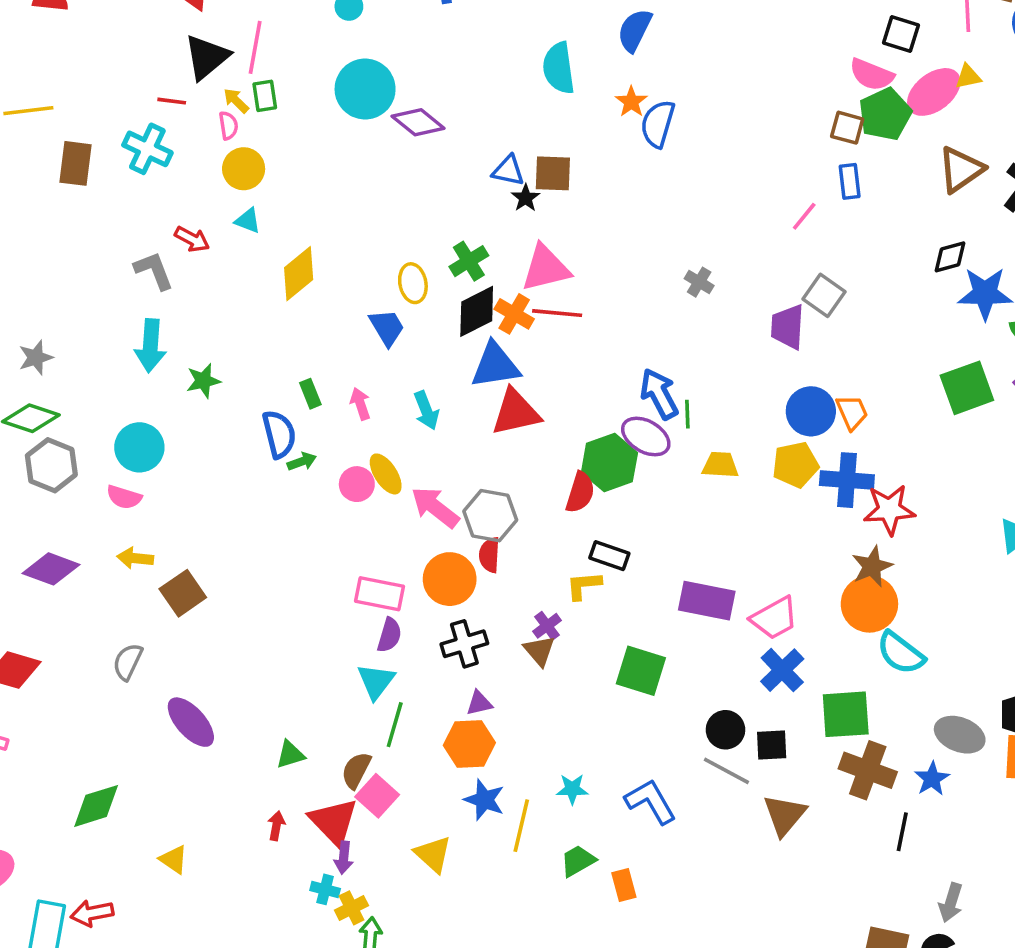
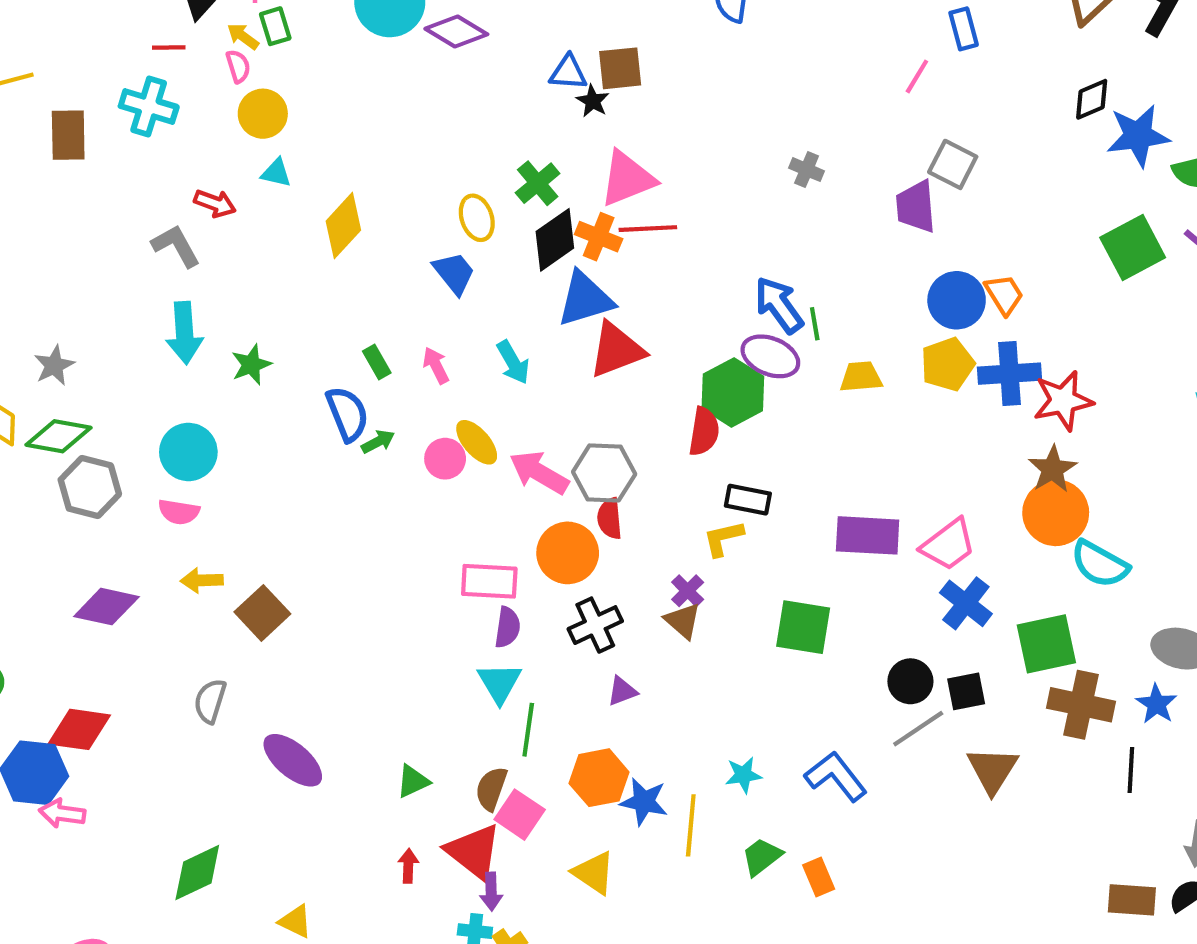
orange hexagon: (469, 744) -> (599, 778), moved
gray line: (726, 771) -> (918, 729), turned -54

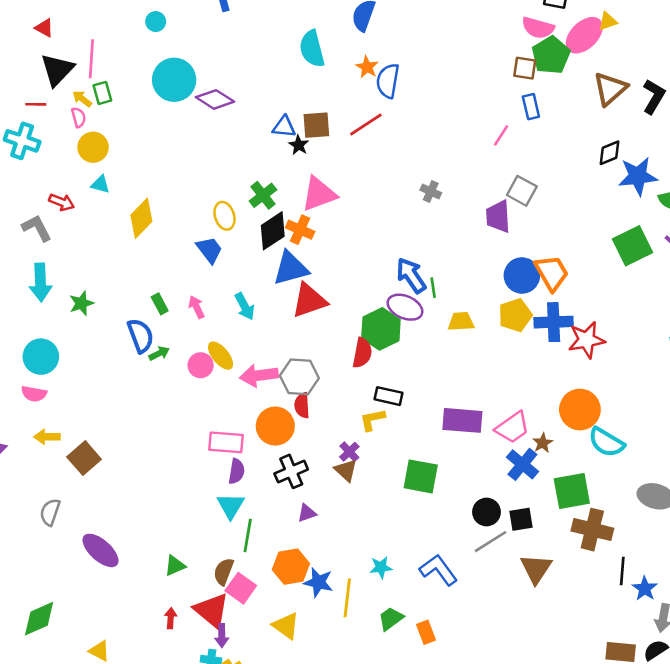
red line: (648, 229) -> (366, 125), moved, turned -32
orange trapezoid: (1004, 295) -> (552, 273), size x1.4
brown star: (1053, 469) -> (543, 443), moved, size x0.7
pink arrow: (539, 472) -> (259, 375), turned -39
blue star: (1156, 704) -> (645, 589), moved

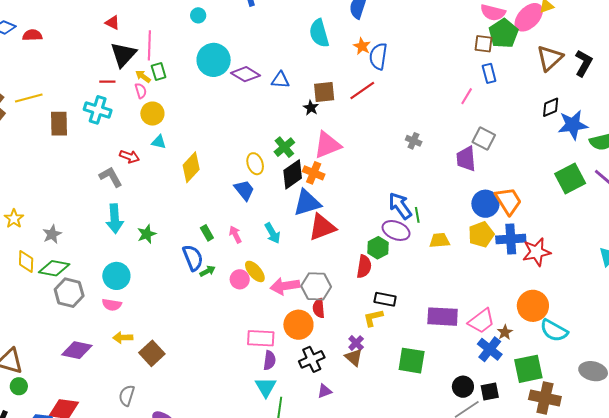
blue triangle: (284, 127) -> (280, 80), moved
green hexagon: (381, 329) -> (378, 248), size x0.7

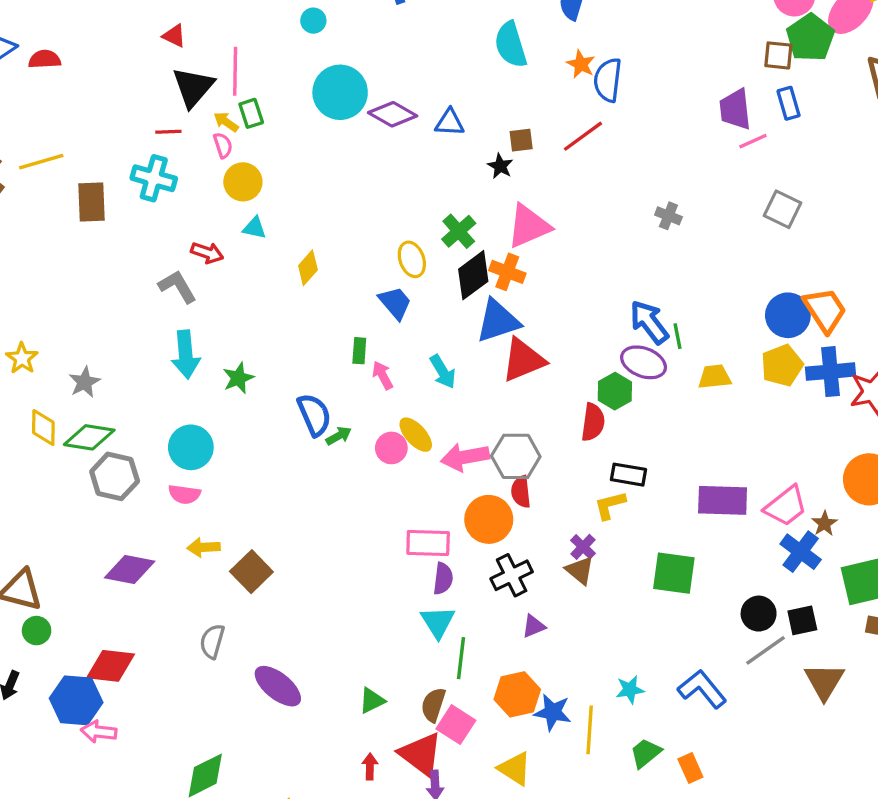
brown square: (324, 92) -> (521, 140), size x0.7
pink line: (467, 96) -> (753, 141), turned 36
purple trapezoid: (466, 159) -> (735, 109), moved
yellow diamond: (191, 167) -> (308, 268), size x0.7
green rectangle: (207, 233) -> (359, 351), moved, turned 35

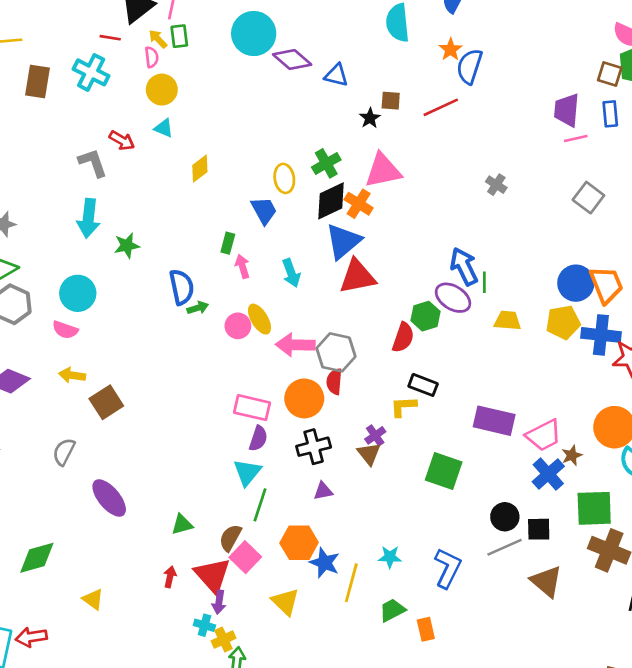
blue triangle: (498, 321) -> (343, 241), turned -33
brown triangle: (824, 681) -> (546, 581), turned -32
blue L-shape: (702, 689) -> (448, 568), turned 54

